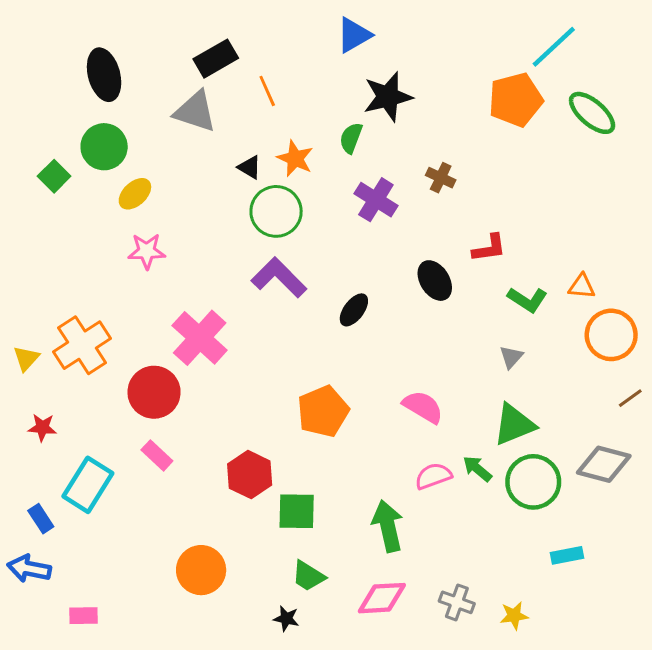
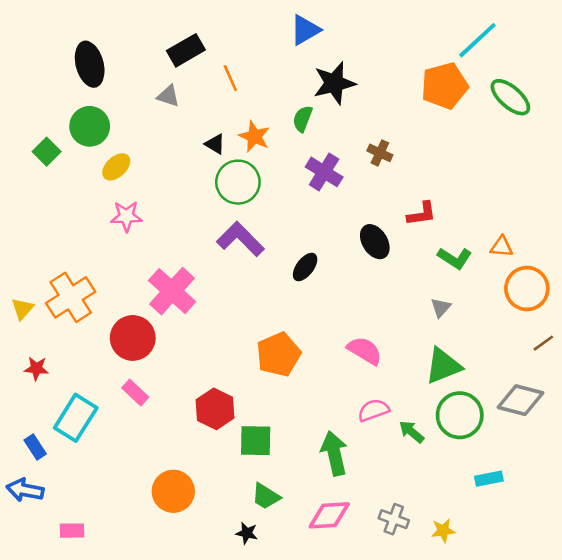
gray triangle: (195, 111) -> (168, 96), size x0.6
green arrow: (477, 469) -> (412, 432), moved

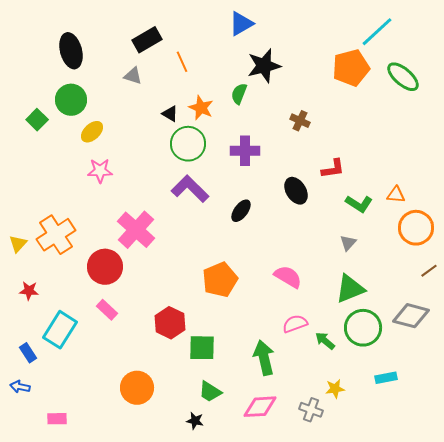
purple cross: (324, 172) -> (245, 151), moved, turned -32
blue arrow: (25, 490) -> (20, 387), size x0.7
yellow star: (443, 531) -> (335, 389), moved

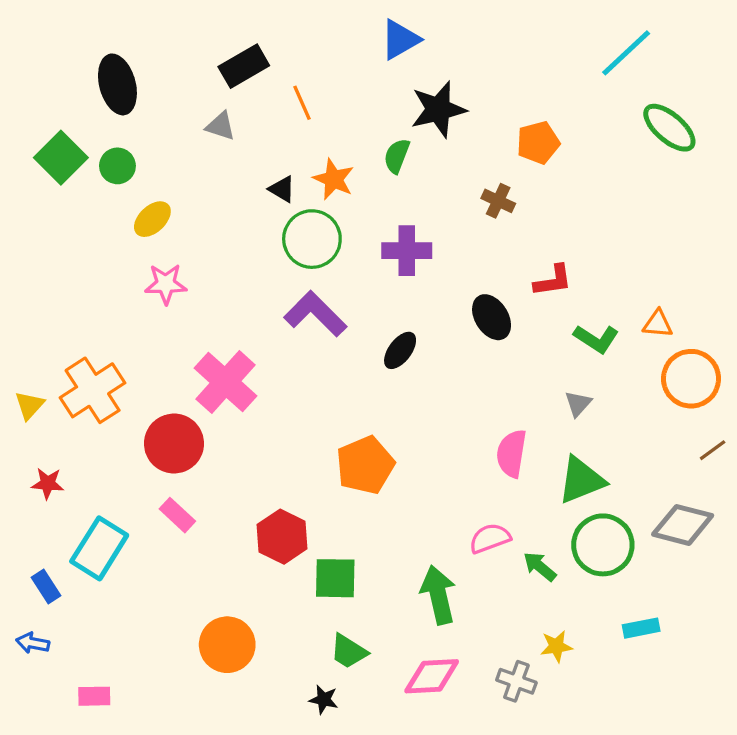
orange pentagon: (351, 68) -> (538, 143), moved, size x0.7
green circle: (71, 100) -> (117, 166), size x0.7
green square: (37, 120) -> (61, 158), moved, size x1.4
pink semicircle: (288, 277) -> (511, 453), moved, turned -112

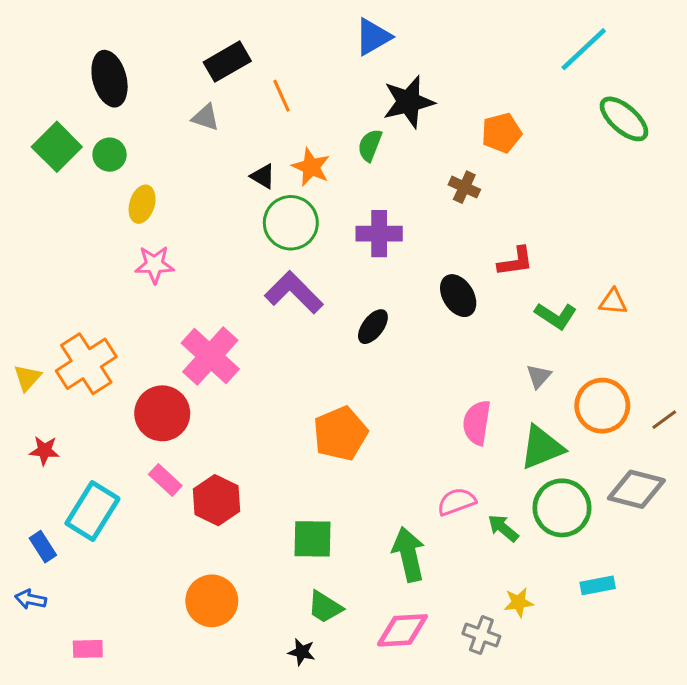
yellow ellipse: (152, 219) -> (142, 204), turned -30
orange circle: (691, 379) -> (602, 406), moved
red hexagon: (282, 537) -> (216, 500), moved

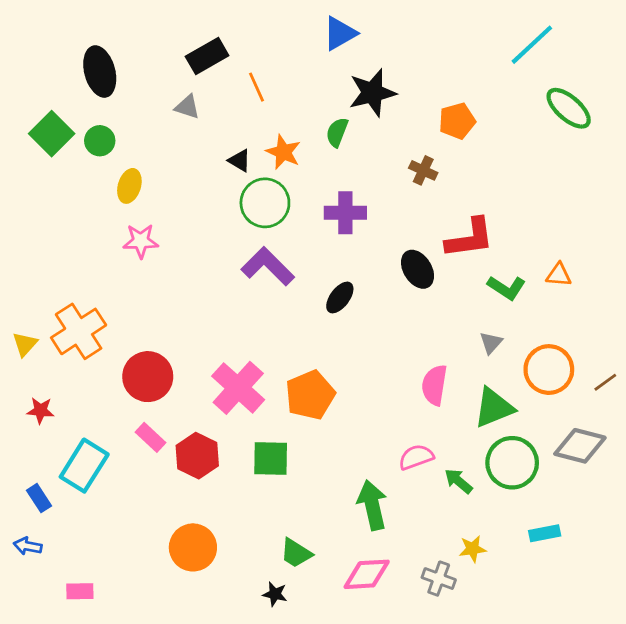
red L-shape: (516, 262) -> (470, 238), size x1.5
pink cross: (210, 356) -> (238, 388), moved
green square: (313, 539) -> (271, 458), moved

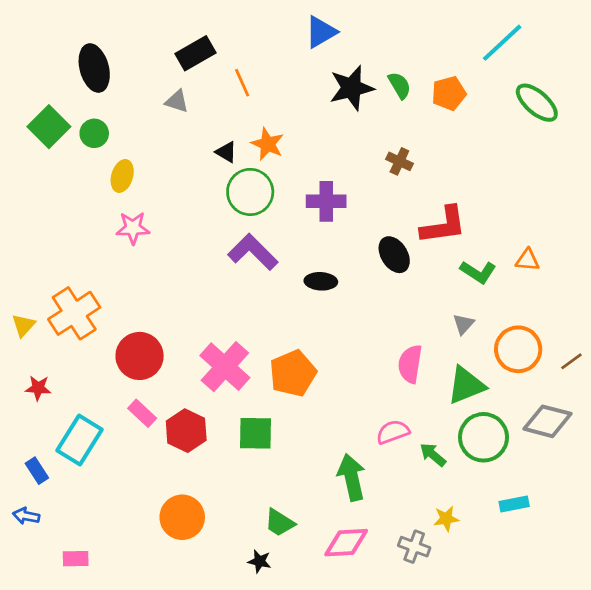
orange pentagon: (457, 121) -> (449, 93), moved
green semicircle: (337, 132) -> (399, 85), moved, turned 128
black ellipse: (340, 297) -> (321, 281), turned 56

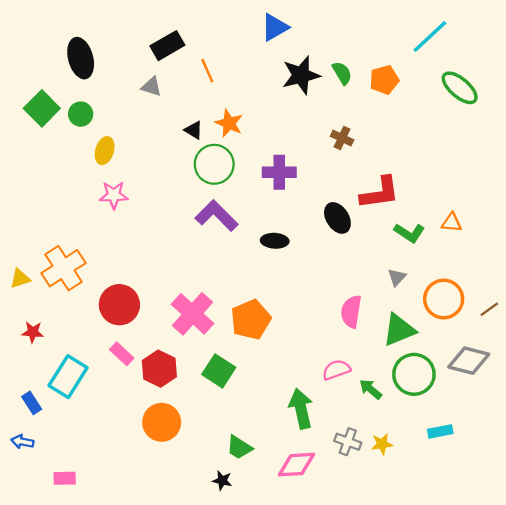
yellow triangle: (24, 325) -> (20, 278), turned 30
green square: (256, 433) -> (219, 371), turned 32
orange circle: (182, 517) -> (162, 422), moved
gray cross: (414, 547) -> (348, 442), moved

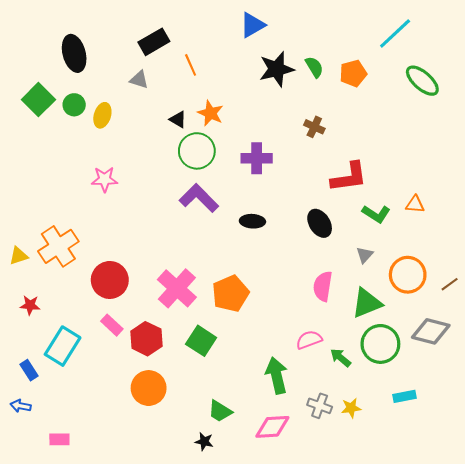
yellow ellipse: (105, 151) -> (102, 115), moved
black ellipse: (337, 218) -> (320, 223), moved

